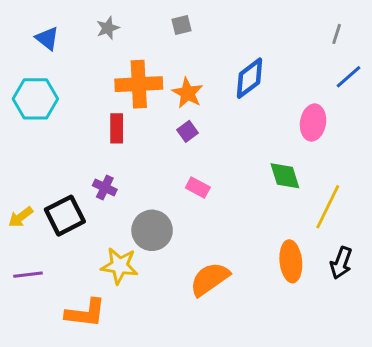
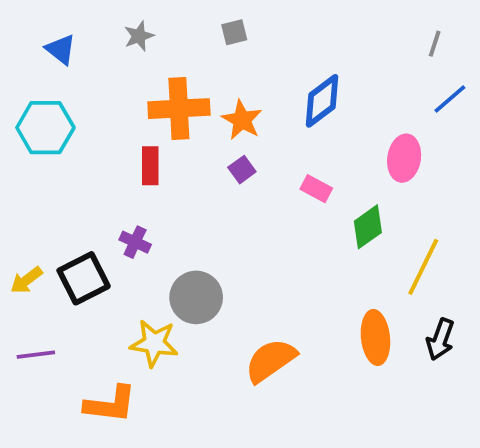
green diamond: (285, 176) -> (368, 227), turned 72
pink rectangle: (198, 188) -> (316, 189), moved

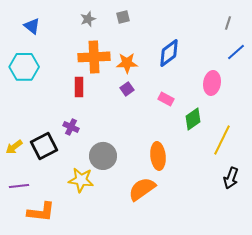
gray star: (139, 36) -> (88, 19), moved
orange star: (242, 120) -> (127, 63), turned -30
orange ellipse: (375, 337) -> (158, 156), moved
orange L-shape: (110, 404) -> (41, 212), moved

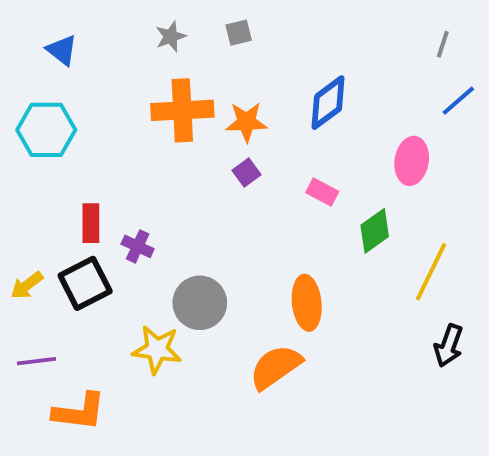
red rectangle: (79, 87) -> (91, 223), moved

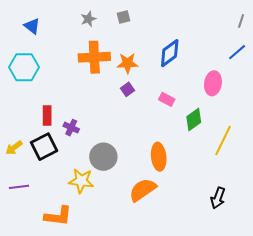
gray line: (443, 44) -> (241, 21), moved
black arrow: (449, 346) -> (218, 198), moved
orange L-shape: (79, 412) -> (58, 216), moved

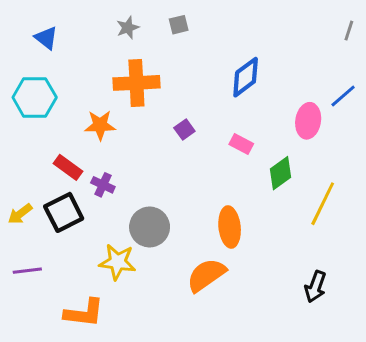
blue line: (237, 52) -> (343, 96), moved
orange star: (128, 63) -> (100, 125), moved
red rectangle: (47, 115) -> (68, 167), turned -54

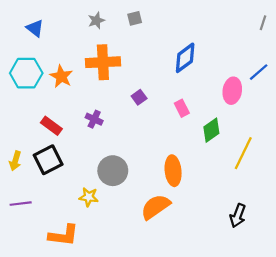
orange star: (100, 125) -> (61, 76), moved, turned 30
pink rectangle: (241, 144) -> (182, 108), turned 35
purple cross: (103, 185) -> (94, 119), moved
yellow arrow: (20, 214) -> (15, 161), turned -36
yellow star: (118, 262) -> (89, 197), size x0.7

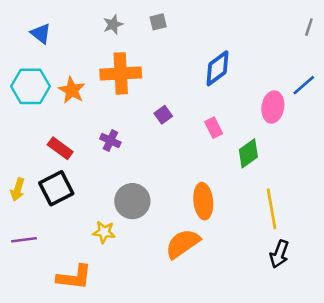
yellow line: (243, 153) -> (272, 209), moved, turned -36

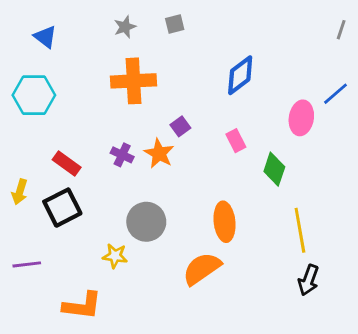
orange star: (72, 90) -> (159, 153), moved
green diamond: (248, 153) -> (274, 169), turned -36
yellow arrow: (18, 190) -> (20, 192), moved

